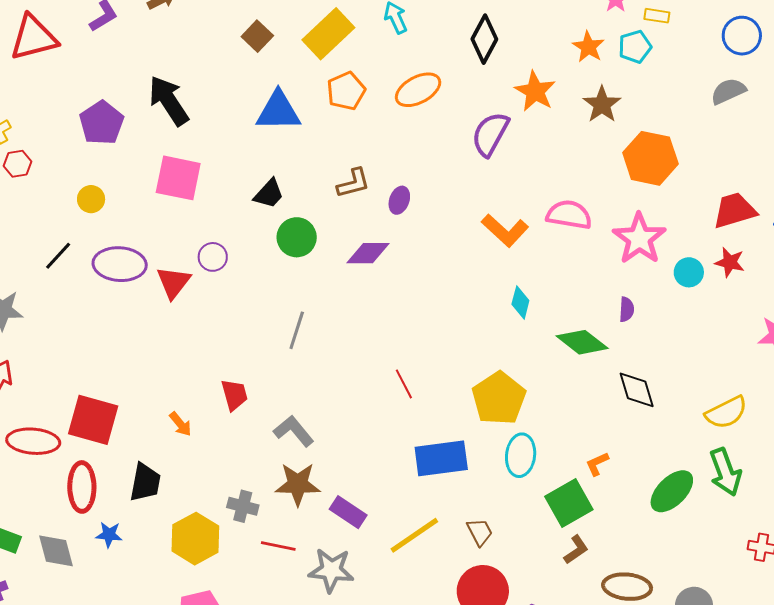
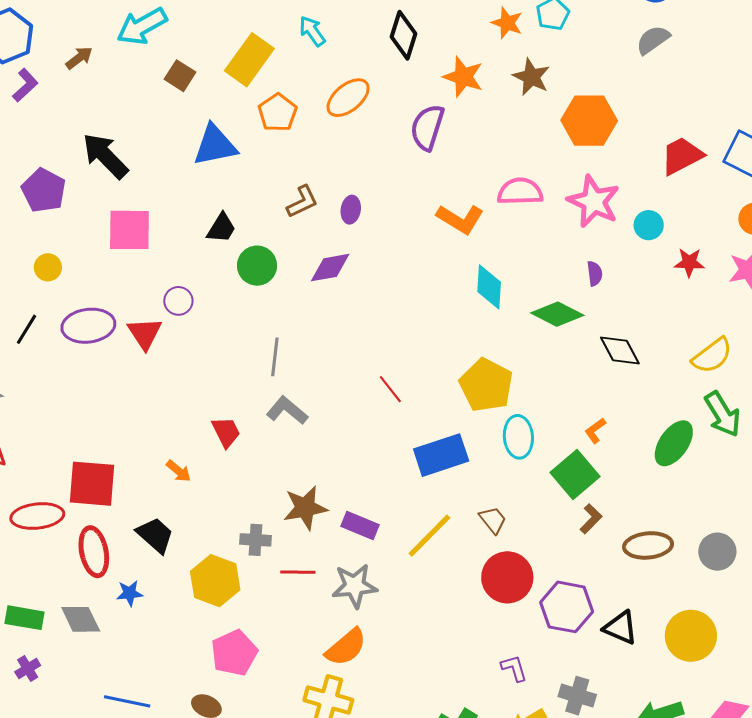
red star: (730, 262) -> (689, 262), moved
cyan diamond: (520, 302) -> (489, 287), size x1.4
gray L-shape: (294, 431) -> (287, 410), moved
black trapezoid: (145, 482) -> (155, 535), turned -48

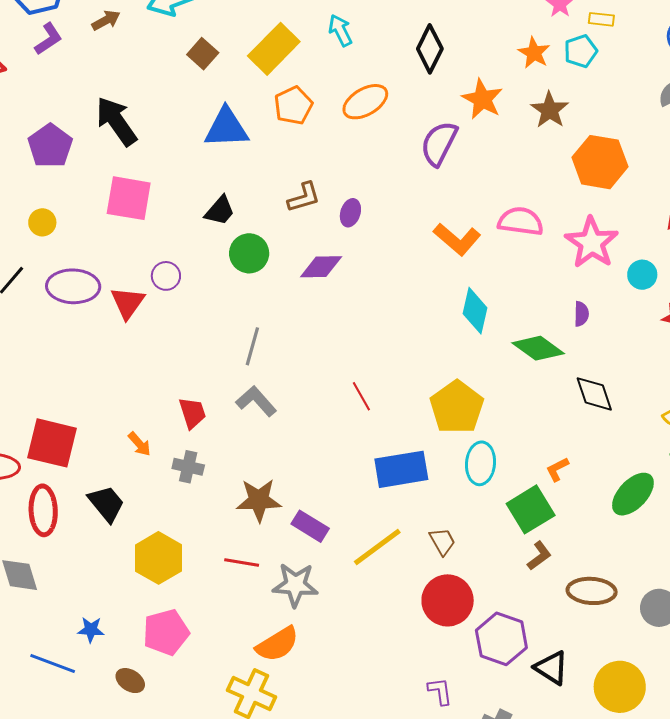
gray cross: (255, 540) -> (188, 467), moved
blue star: (130, 593) -> (91, 630), moved

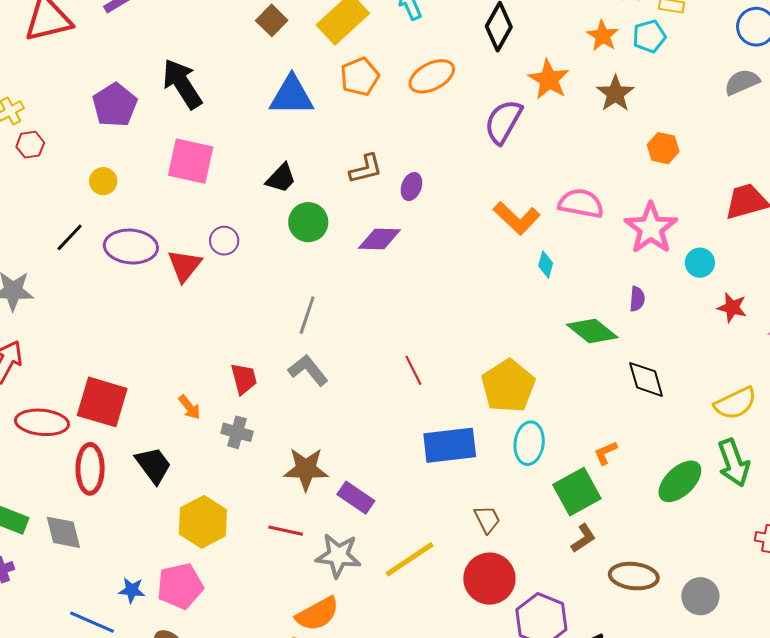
orange hexagon: (600, 162) -> (663, 148), size x0.6
cyan diamond: (475, 311) -> (546, 264), moved, size x0.6
yellow line: (377, 547) -> (410, 559), moved
pink pentagon: (166, 632) -> (180, 586), moved

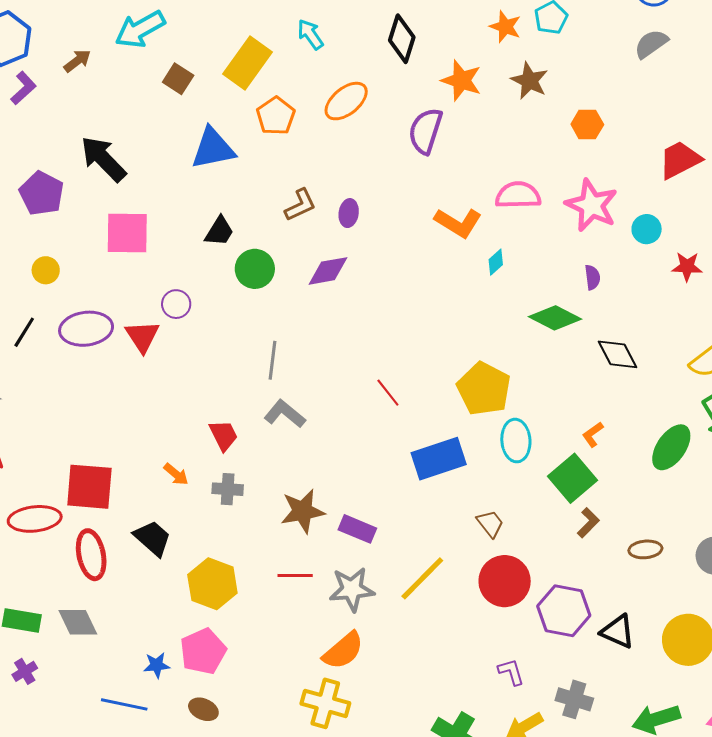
cyan diamond: (546, 264) -> (496, 262), turned 44
brown ellipse: (634, 576) -> (645, 549), size x0.7

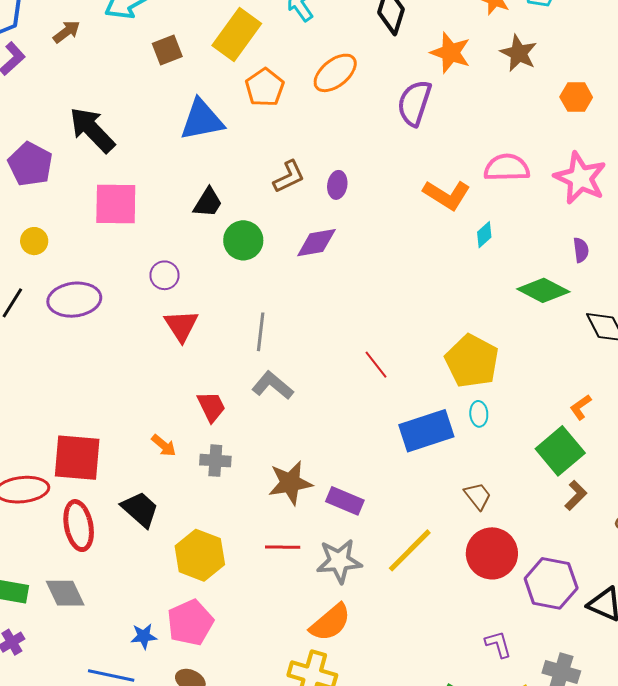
brown square: (178, 79) -> (167, 50), turned 36
red triangle: (142, 336) -> (181, 326), moved
cyan ellipse: (516, 441) -> (479, 414), moved, size x0.6

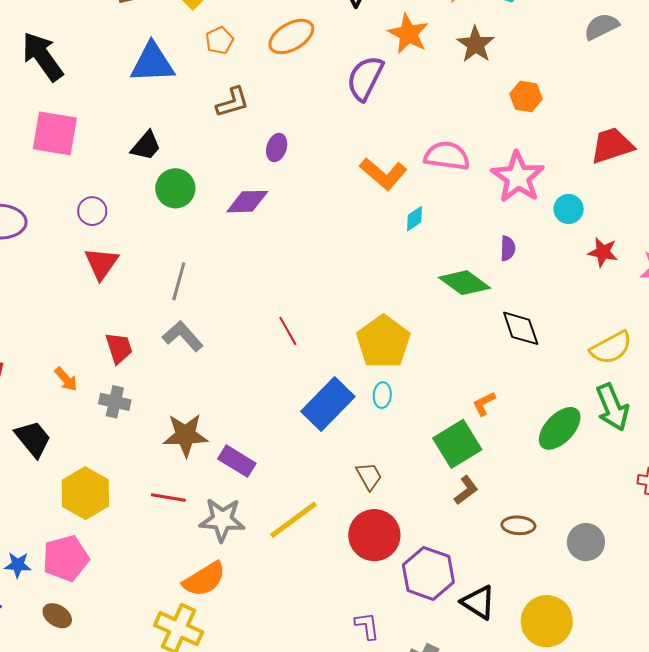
orange pentagon: (265, 87) -> (219, 40), size x0.7
brown L-shape: (289, 177) -> (232, 102), moved
blue rectangle: (426, 431) -> (328, 404), turned -36

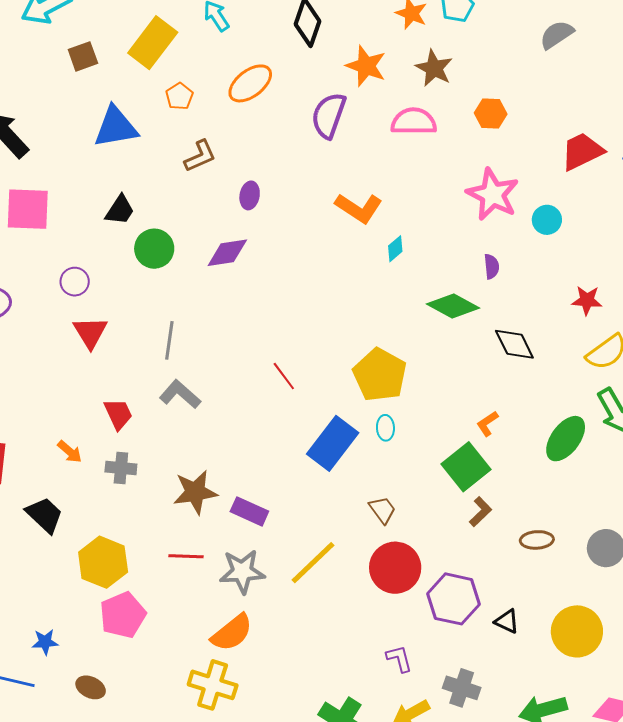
pink semicircle: (447, 156) -> (414, 121), moved
red star: (603, 252) -> (587, 300), moved
pink pentagon: (66, 558) -> (123, 615), moved
black triangle: (478, 602) -> (507, 621), size x0.7

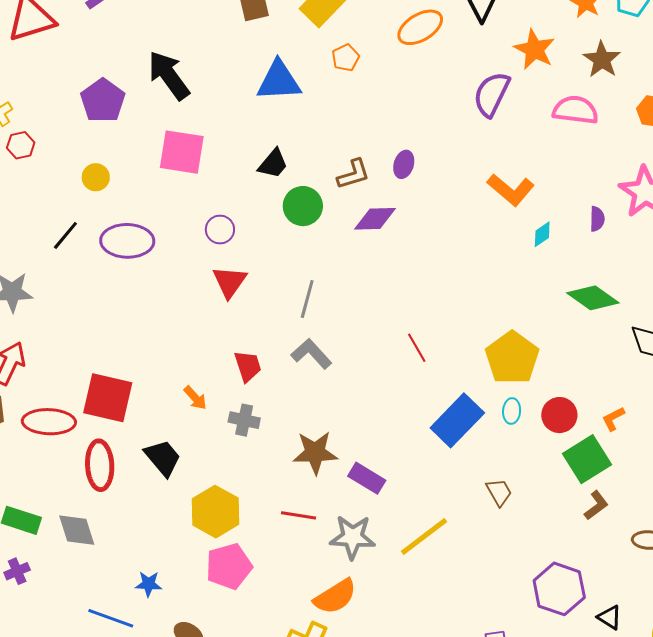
orange ellipse: (250, 83) -> (420, 27), moved
brown L-shape: (200, 156) -> (353, 174), moved
purple semicircle: (491, 266) -> (597, 219), moved
red circle: (395, 568) -> (559, 415), moved, size x0.7

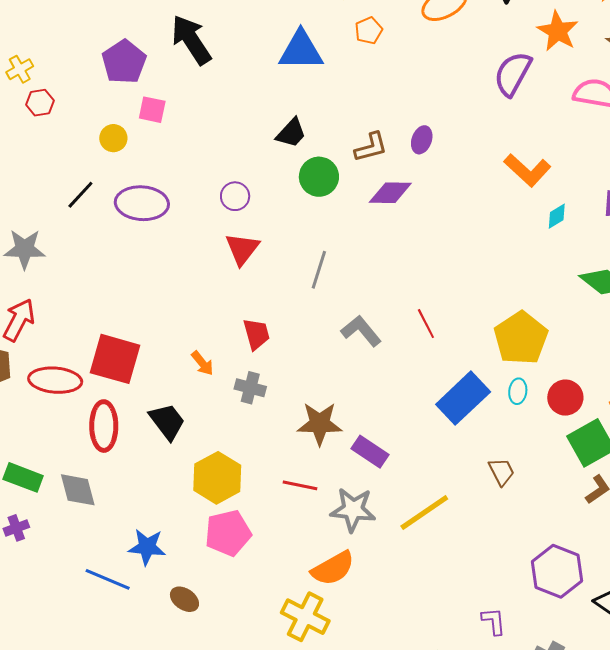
pink square: (182, 152) -> (152, 110), moved, size x0.6
gray L-shape: (311, 354) -> (361, 331), moved
blue star: (149, 584) -> (147, 547), size x1.4

